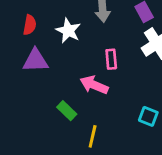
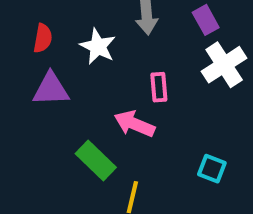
green rectangle: (67, 111) -> (96, 160), size x1.4

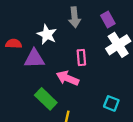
red semicircle: (43, 38) -> (14, 44), moved, turned -98
purple triangle: (51, 89) -> (34, 59), moved

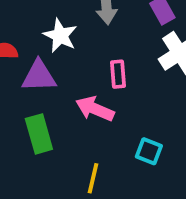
green rectangle: (46, 99) -> (39, 134), moved, turned 30
cyan square: (111, 103) -> (149, 151), moved

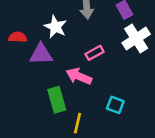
pink rectangle: (118, 74) -> (94, 53), turned 66
green rectangle: (39, 134) -> (57, 100), moved

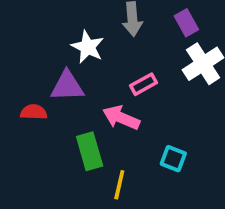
red semicircle: (18, 37) -> (34, 112), moved

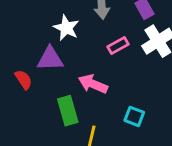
pink rectangle: (144, 84) -> (118, 46), moved
red semicircle: (34, 112) -> (23, 80), turned 54

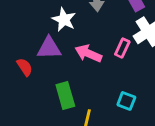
pink rectangle: (118, 46) -> (122, 48), moved, turned -36
pink arrow: (93, 84) -> (88, 53), moved

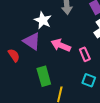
purple triangle: (49, 48) -> (32, 41), turned 36
pink rectangle: (122, 48) -> (85, 54), moved, turned -48

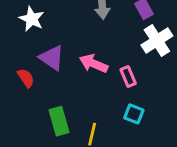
white star: (43, 20) -> (32, 19), moved
green rectangle: (44, 76) -> (59, 121), moved

